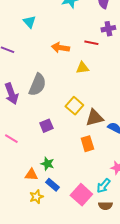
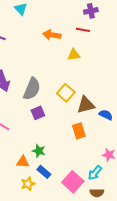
purple cross: (108, 29) -> (91, 11), moved
gray semicircle: (37, 85) -> (32, 89), moved

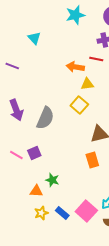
orange arrow: (52, 35) -> (75, 67), moved
yellow square: (66, 93) -> (79, 105), moved
purple square: (38, 113) -> (34, 153), moved
blue rectangle: (44, 172) -> (62, 213), moved

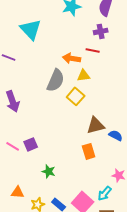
cyan triangle: (34, 38) -> (31, 29), size x1.6
gray semicircle: (45, 118) -> (56, 80), moved
orange triangle: (36, 191) -> (18, 192), moved

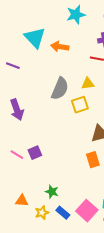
orange arrow: (72, 58) -> (60, 47), moved
yellow square: (76, 96) -> (80, 105), turned 30
green star: (49, 171) -> (52, 192), moved

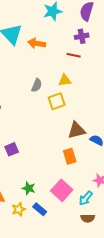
gray semicircle: (60, 89) -> (37, 85), size x0.6
pink square: (87, 211) -> (62, 190), moved

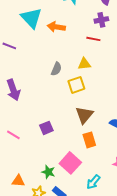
brown triangle: (77, 130) -> (84, 115), moved, turned -36
purple square: (12, 149) -> (46, 128), moved
pink square: (62, 190) -> (70, 163), moved
cyan arrow: (86, 198) -> (93, 182), moved

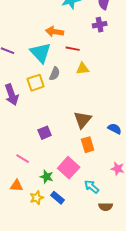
cyan triangle: (31, 18) -> (41, 53), moved
red line: (93, 39) -> (73, 49), moved
yellow square: (76, 85) -> (36, 83), moved
pink line: (13, 135) -> (23, 159), moved
cyan arrow: (93, 182) -> (92, 187), turned 91

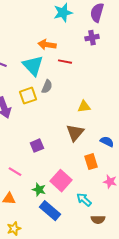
yellow triangle: (83, 69) -> (84, 107), moved
orange rectangle: (88, 145) -> (91, 162), moved
yellow star: (37, 198) -> (14, 229), moved
blue rectangle: (58, 198) -> (50, 211), size x1.5

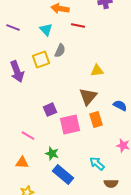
cyan triangle: (33, 66) -> (46, 30), size x0.6
orange rectangle: (91, 162) -> (96, 120), moved
pink square: (61, 181) -> (70, 125), moved, turned 35

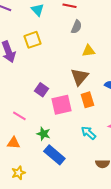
gray semicircle: (60, 51) -> (76, 27), moved
purple square: (50, 110) -> (41, 90), turned -32
cyan arrow: (97, 164) -> (88, 133), moved

